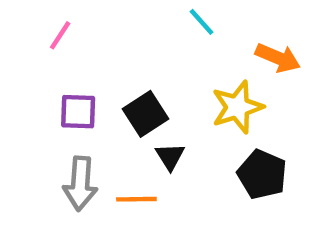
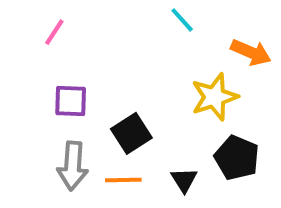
black square: (145, 114) -> (131, 133), moved
black triangle: (170, 157) -> (184, 180), moved

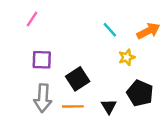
cyan line: (182, 20) -> (110, 30), moved
orange arrow: (251, 52) -> (148, 31), turned -50
yellow star: (214, 97) -> (127, 57), size x0.6

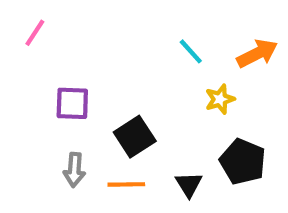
pink line: (32, 19) -> (35, 33), moved
gray arrow: (43, 98) -> (74, 170), size x0.7

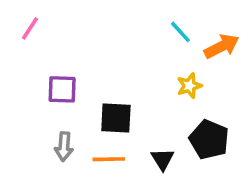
cyan line: (191, 51) -> (180, 32), moved
black square: (135, 137) -> (116, 118), turned 36

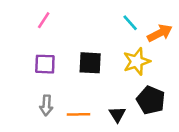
pink line: (30, 28) -> (44, 20), moved
yellow star: (189, 86) -> (137, 61), size x1.5
black square: (116, 118) -> (90, 63), moved

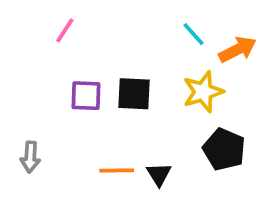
purple square: (45, 64) -> (86, 96), moved
gray arrow: (46, 105) -> (30, 157), moved
black triangle: (117, 114) -> (159, 174), moved

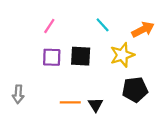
pink line: (65, 30) -> (49, 26), moved
cyan line: (193, 34) -> (103, 25), moved
black pentagon: (224, 149) -> (135, 90), turned -30

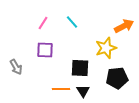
cyan line: (103, 25) -> (72, 22), moved
black square: (81, 56) -> (80, 68), moved
gray arrow: (18, 94) -> (16, 67), moved, turned -35

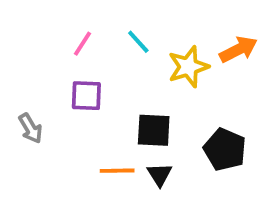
yellow star: (106, 48) -> (188, 67), moved
black pentagon: (117, 78) -> (225, 150), turned 30

